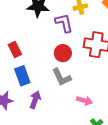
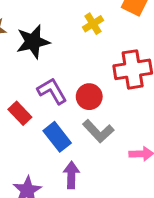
purple L-shape: (64, 23) -> (52, 91), moved
blue rectangle: (22, 76) -> (57, 137), moved

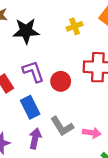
gray L-shape: (98, 131) -> (62, 126), moved

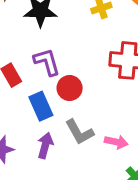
red circle: (61, 81) -> (70, 88), moved

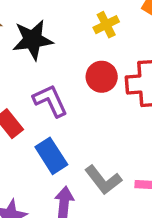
red circle: (70, 88) -> (102, 77), moved

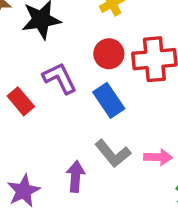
blue rectangle: (51, 156) -> (109, 100), moved

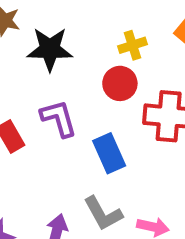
red circle: (109, 54) -> (120, 83), moved

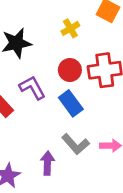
red circle: (120, 83) -> (70, 70), moved

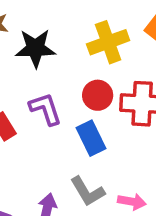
yellow cross: (70, 28) -> (108, 42), size x1.6

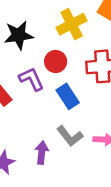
red circle: (98, 95) -> (56, 61), moved

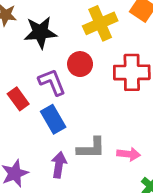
blue rectangle: (68, 96) -> (53, 119), moved
gray L-shape: (70, 136) -> (91, 148), turned -56

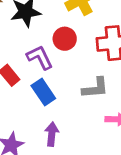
gray L-shape: (91, 148) -> (95, 88), moved

